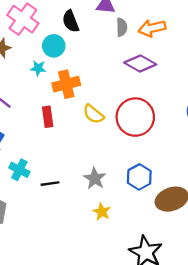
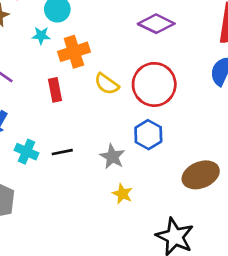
blue hexagon: (139, 177) -> (148, 135), moved
black line: (50, 184) -> (62, 152), moved

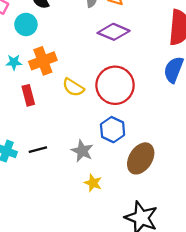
cyan star: (41, 36) -> (14, 62), moved
brown ellipse: (201, 175) -> (141, 158), moved, turned -32

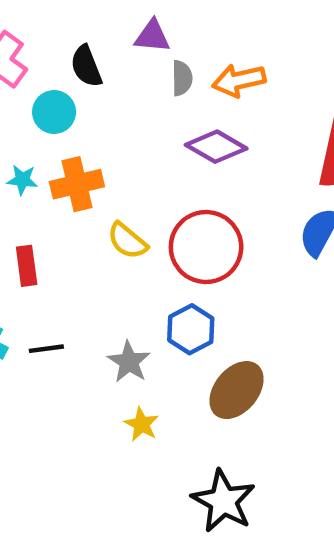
red rectangle: (28, 95) -> (27, 266), moved

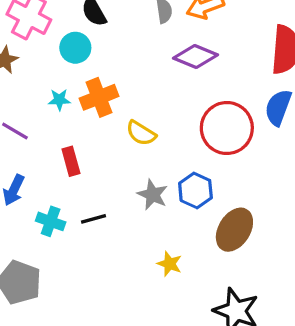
red circle: (206, 247) -> (227, 128), moved
gray star: (129, 362) -> (153, 195), moved

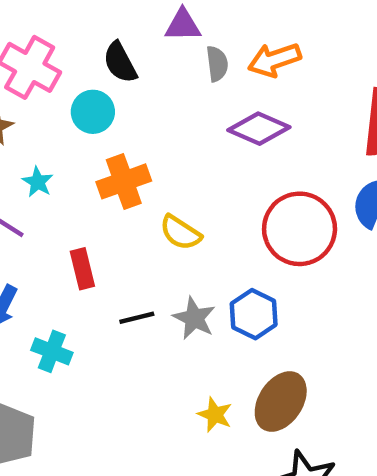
cyan star: (59, 100) -> (38, 182), moved, turned 30
black line: (93, 219) -> (137, 318), moved
brown ellipse: (234, 230) -> (281, 402), moved

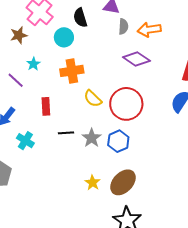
red circle: (300, 229) -> (126, 104), moved

